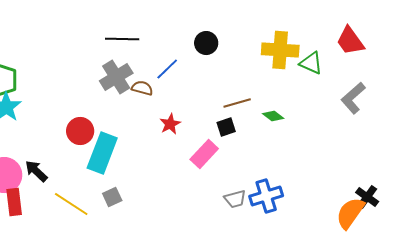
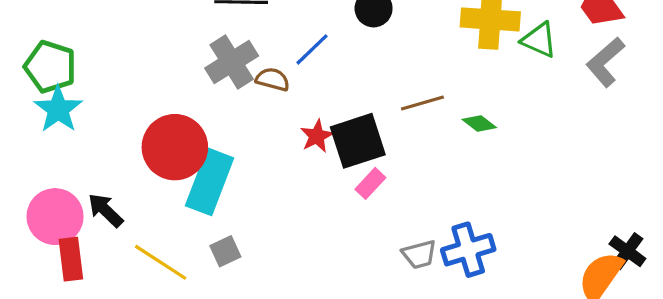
gray L-shape: (353, 98) -> (605, 62), moved
black square: (226, 127) -> (358, 141), moved, size x1.8
red circle: (80, 131) -> (175, 147), size x1.5
pink rectangle: (204, 154) -> (370, 183), size x0.7

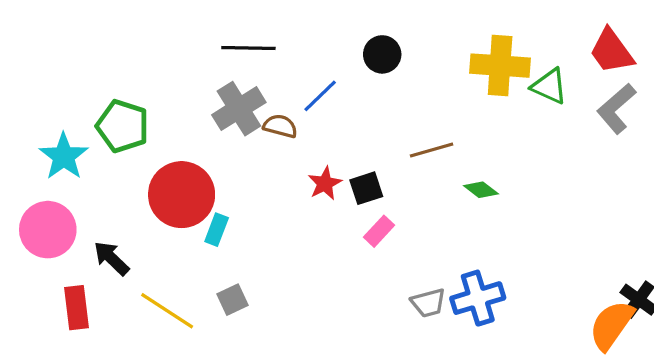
green pentagon: (50, 67) -> (123, 126), moved
green diamond: (479, 123) -> (481, 190), moved
black square: (358, 141) -> (366, 188), size x0.6
cyan rectangle: (210, 182) -> (217, 230), size x0.5
pink circle: (55, 217) -> (48, 230), moved

